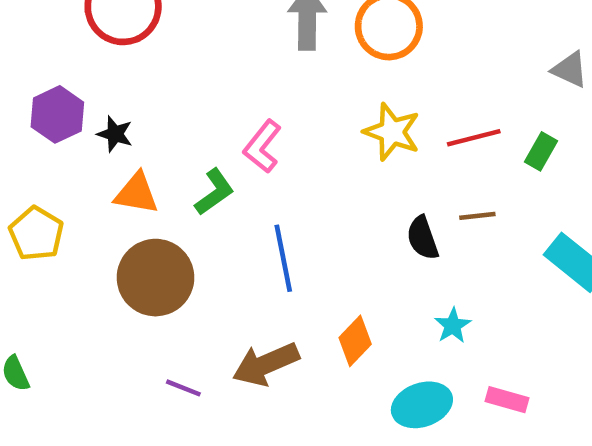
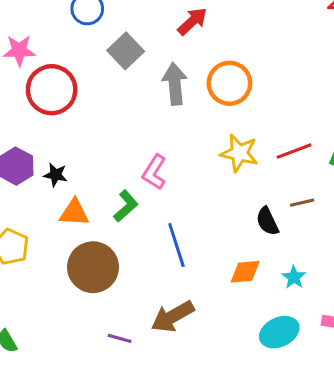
orange diamond: (355, 341) -> (245, 272), moved, turned 48

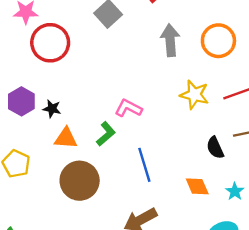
orange circle: (229, 83) -> (218, 41), moved
gray arrow: (175, 84) -> (170, 40), moved
pink L-shape: (154, 172) -> (128, 108), turned 84
orange diamond: (245, 272) -> (197, 186), turned 70

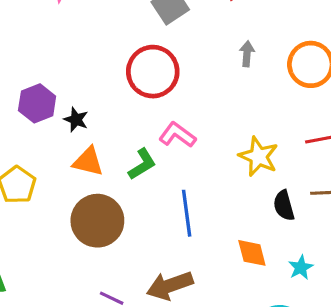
gray arrow: (170, 40) -> (247, 54), size x0.6
red circle: (50, 43) -> (153, 72), moved
yellow star: (194, 95) -> (259, 156), moved

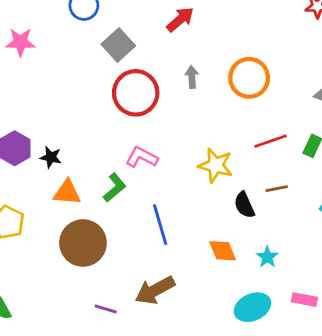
red circle: (153, 72) -> (136, 93), moved

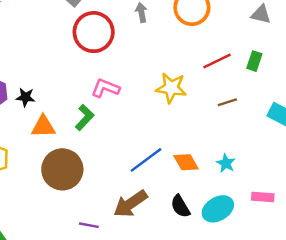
black semicircle: (244, 205) -> (180, 206), moved
blue line: (160, 225) -> (146, 160), moved, turned 76

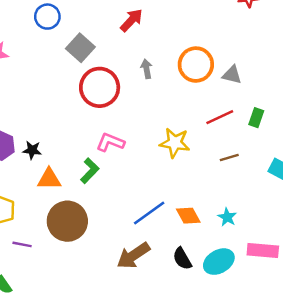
gray triangle: (261, 14) -> (232, 75), moved
pink rectangle: (263, 197) -> (263, 250), size x1.4
purple line: (89, 225) -> (22, 244), moved

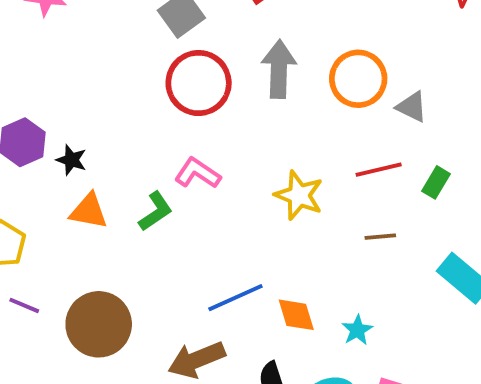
gray arrow: (146, 69) -> (279, 69), size x1.8
brown circle: (67, 221) -> (99, 324), moved

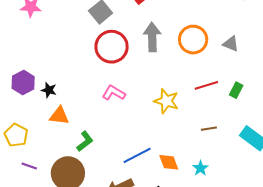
gray triangle: (412, 107) -> (231, 44), moved
green L-shape: (156, 211) -> (85, 141), moved
brown line: (380, 237) -> (209, 129), moved

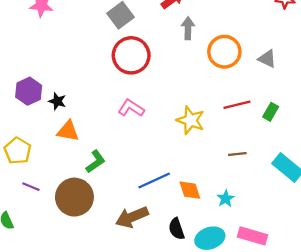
gray arrow: (152, 37) -> (188, 28), moved, size x0.7

